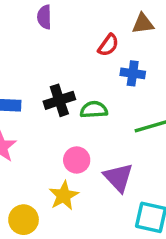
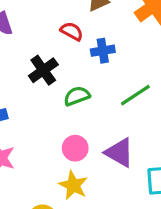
red semicircle: (108, 45) -> (72, 31), turned -80
black cross: (59, 100) -> (43, 70), moved

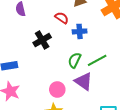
green semicircle: (77, 96) -> (75, 60), moved, turned -49
purple triangle: (119, 153) -> (84, 81), moved

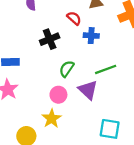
green semicircle: (75, 60) -> (67, 69), moved

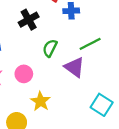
pink circle: (58, 95) -> (24, 74), moved
cyan square: (110, 129) -> (102, 105), turned 30

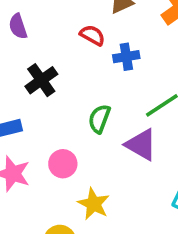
black cross: (29, 20) -> (41, 80), moved

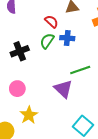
black cross: (41, 80) -> (20, 51), moved
green semicircle: (99, 119) -> (47, 41), moved

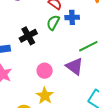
pink circle: (17, 89) -> (45, 71), moved

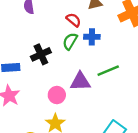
purple triangle: (74, 66) -> (80, 82), moved, turned -42

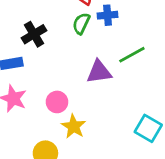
black cross: (41, 54) -> (34, 34), moved
pink circle: (57, 95) -> (57, 102), moved

